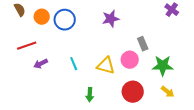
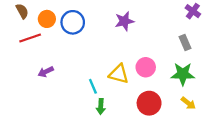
gray rectangle: (143, 44) -> (185, 43), moved
red line: (27, 46) -> (30, 38), moved
cyan line: (74, 64) -> (93, 86), moved

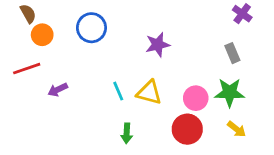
orange circle: (47, 19) -> (42, 35), moved
purple star: (124, 21) -> (158, 45), moved
red line: (30, 38) -> (27, 69), moved
pink circle: (146, 67) -> (196, 98), moved
cyan line: (93, 86) -> (118, 91), moved

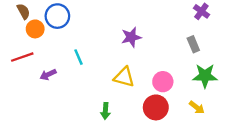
blue circle: (91, 28) -> (57, 16), moved
cyan line: (118, 91) -> (78, 57), moved
green star: (230, 93) -> (205, 76), moved

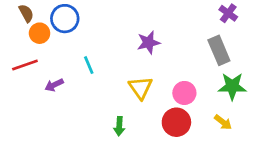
gray rectangle: (193, 44) -> (219, 50), size x1.5
yellow triangle: (124, 77) -> (141, 88), turned 40

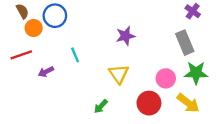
pink circle: (184, 93) -> (166, 78), moved
yellow arrow: (223, 122) -> (188, 103), size x1.5
green arrow: (119, 126) -> (101, 106), turned 40

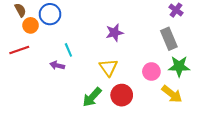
purple arrow: (46, 72) -> (57, 65), moved, turned 40
red circle: (149, 103) -> (122, 95), moved
green arrow: (101, 106) -> (92, 97), size x1.5

